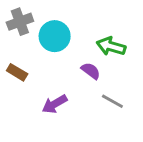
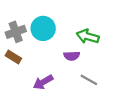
gray cross: (20, 22) -> (16, 32), moved
purple semicircle: (91, 71) -> (72, 56), turned 140

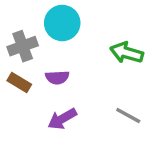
cyan circle: (43, 28) -> (62, 23), moved
purple semicircle: (72, 56) -> (57, 78), moved

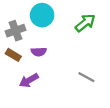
green arrow: (127, 53) -> (85, 23), moved, turned 125
purple arrow: (62, 119) -> (29, 80), moved

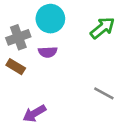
purple semicircle: (39, 52) -> (48, 52), moved
purple arrow: (29, 80) -> (34, 113), moved

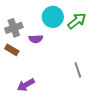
cyan circle: (50, 19) -> (53, 17), moved
gray line: (104, 93) -> (78, 70), turned 42

